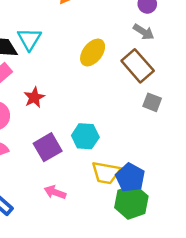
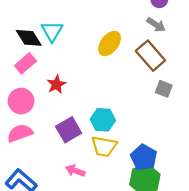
yellow trapezoid: (106, 173) -> (104, 146), moved

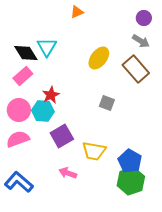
gray square: (164, 89) -> (107, 103), moved
cyan hexagon: (103, 120) -> (43, 111), moved

